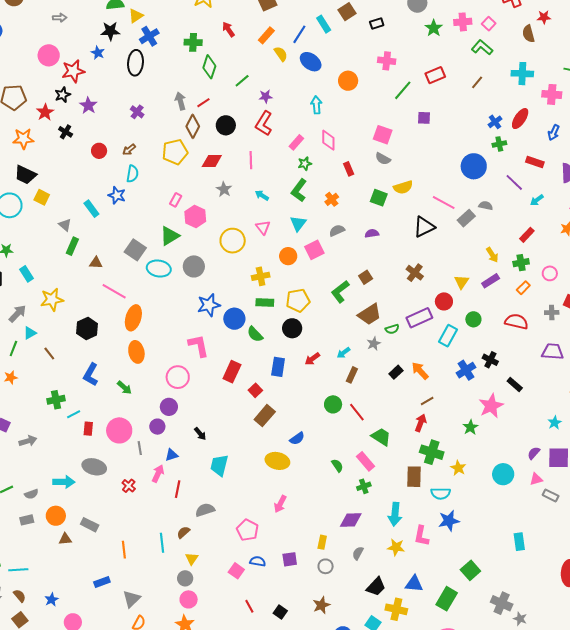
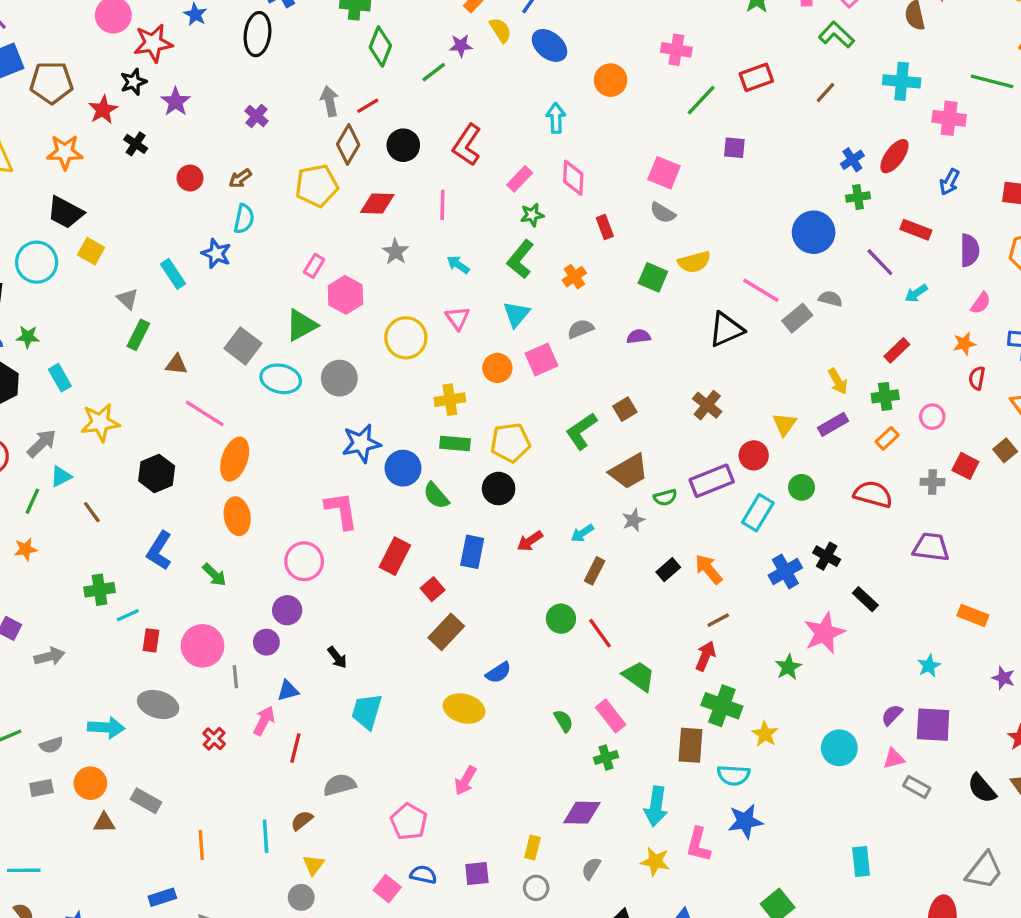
purple star: (266, 96) -> (461, 46), moved

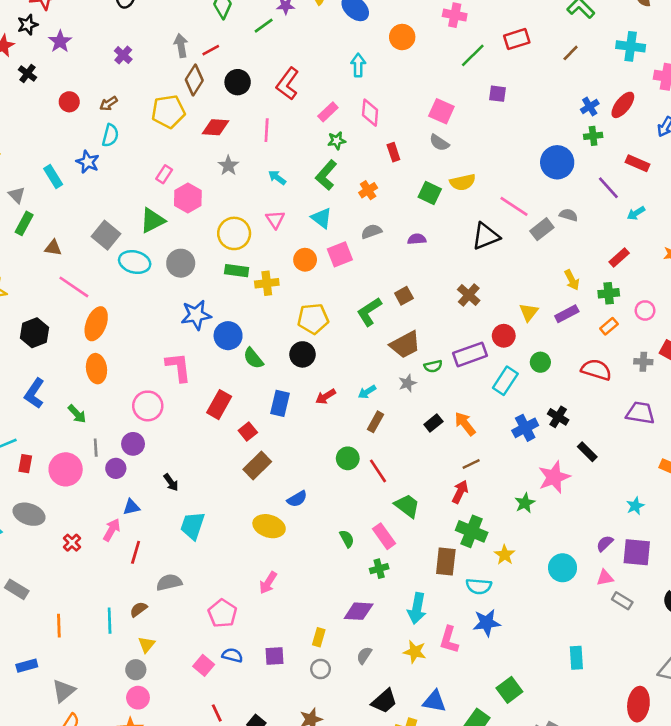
cyan triangle: (516, 314) -> (322, 218), turned -35
green rectangle: (455, 443) -> (237, 271), moved
gray line: (235, 677) -> (96, 448), moved

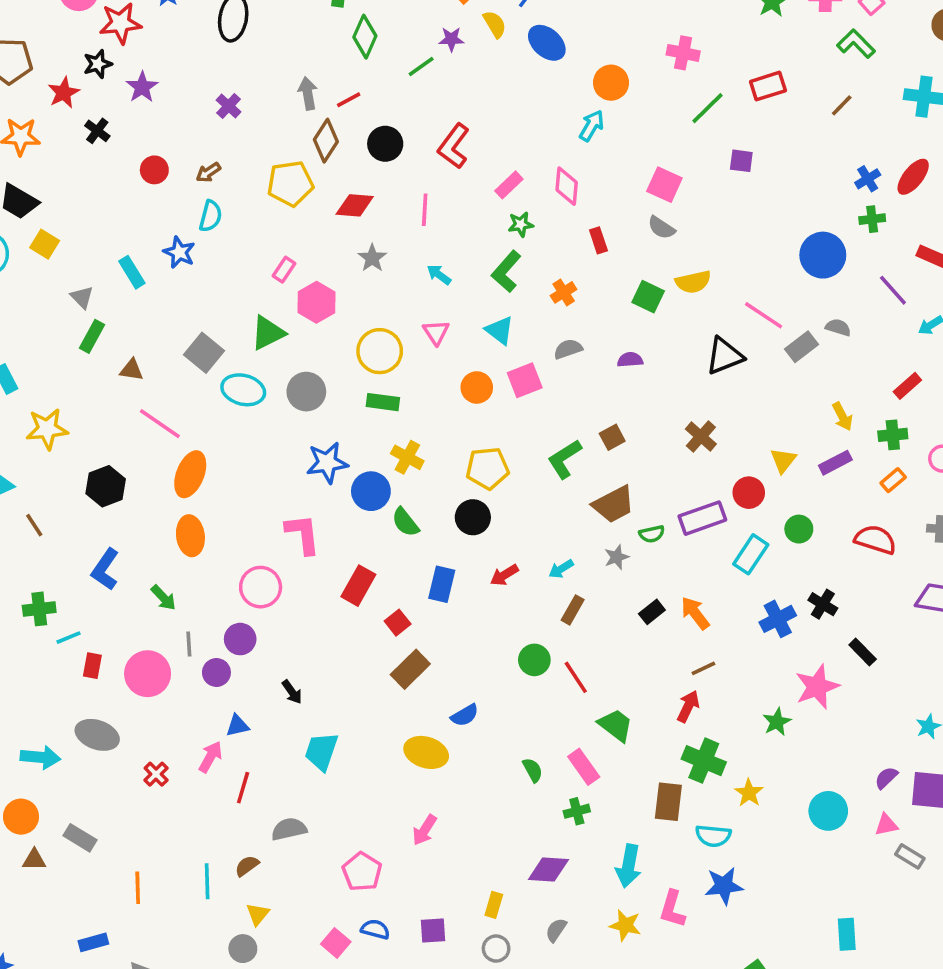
cyan arrow: (358, 65) -> (592, 126), moved, turned 30
yellow cross: (267, 283) -> (407, 457), moved, turned 35

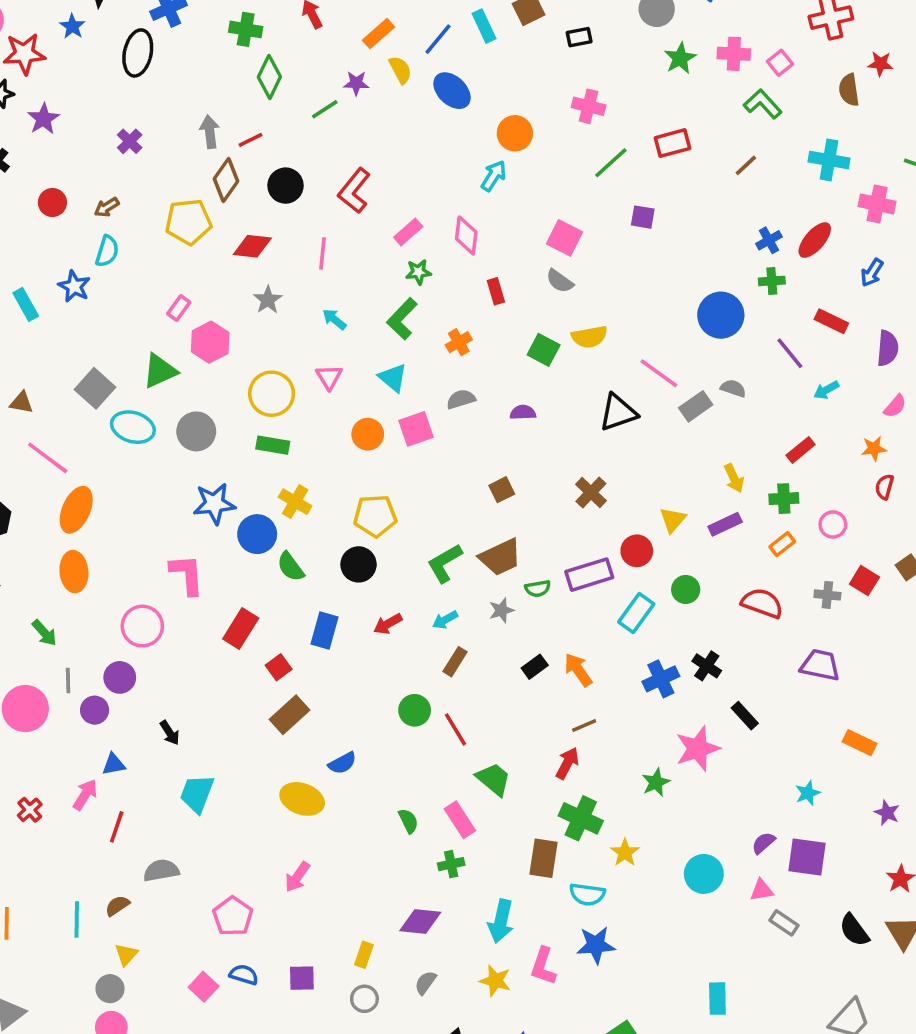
green L-shape: (564, 459) -> (445, 563), moved

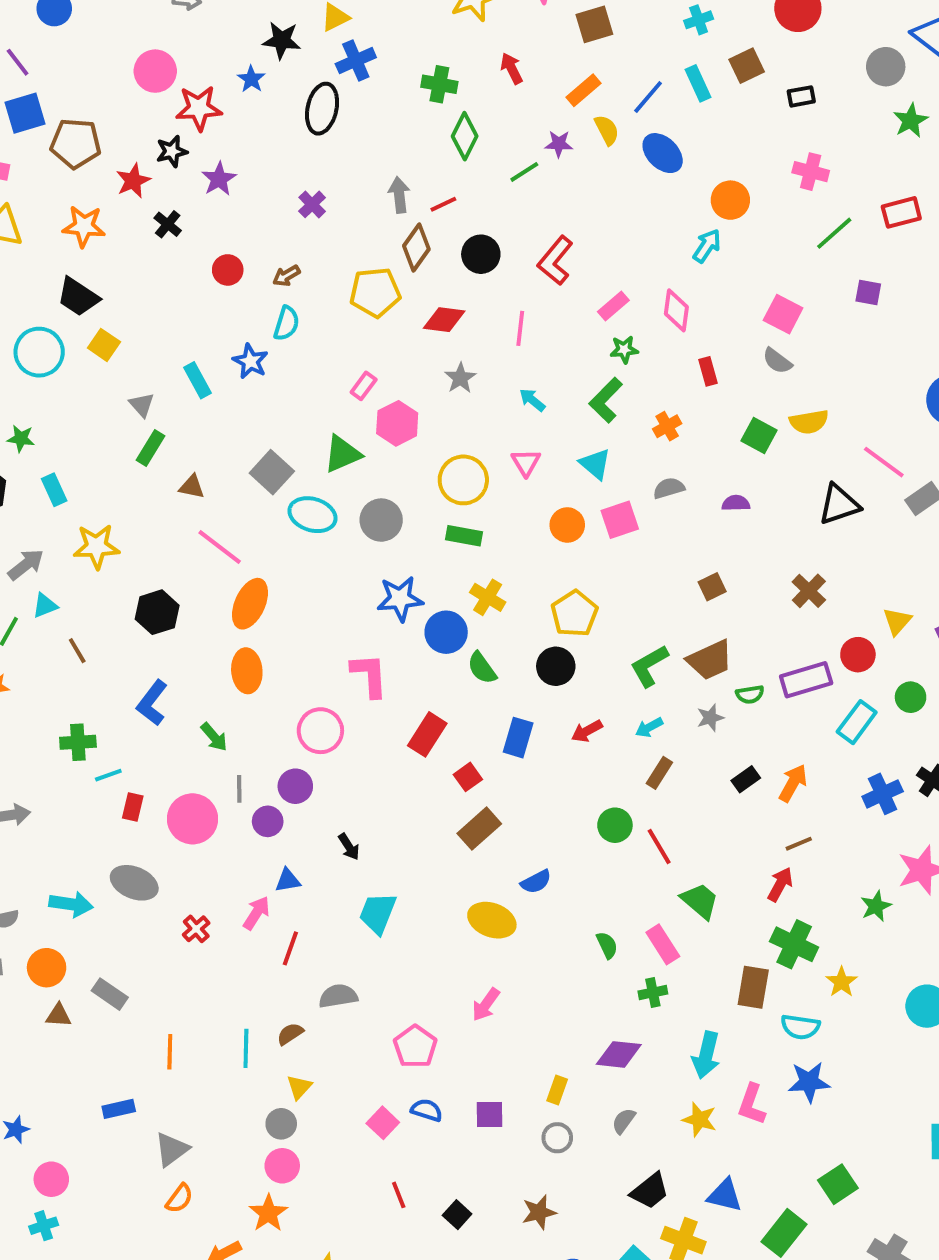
yellow pentagon: (375, 516) -> (574, 614), turned -30
orange arrow: (578, 670) -> (793, 783), turned 64

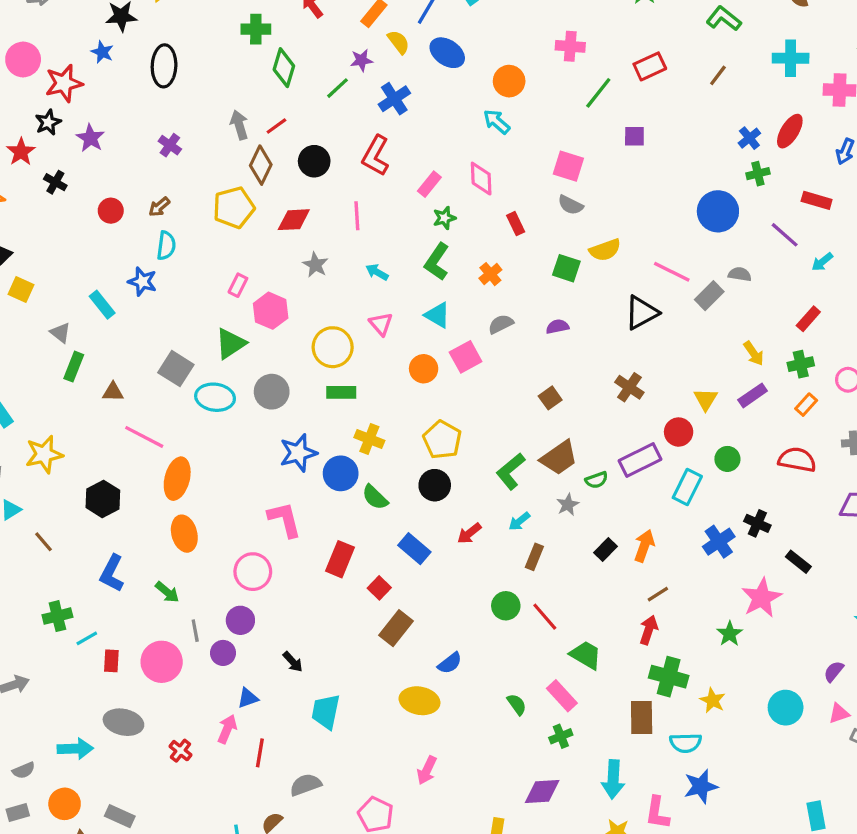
blue cross: (356, 61) -> (394, 99), moved
cyan arrow: (707, 246) -> (497, 122), turned -72
blue rectangle: (518, 738) -> (414, 549), turned -56

